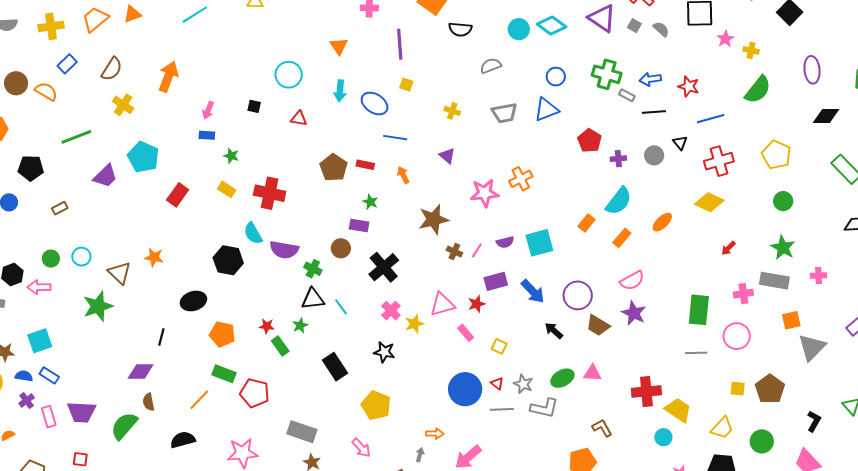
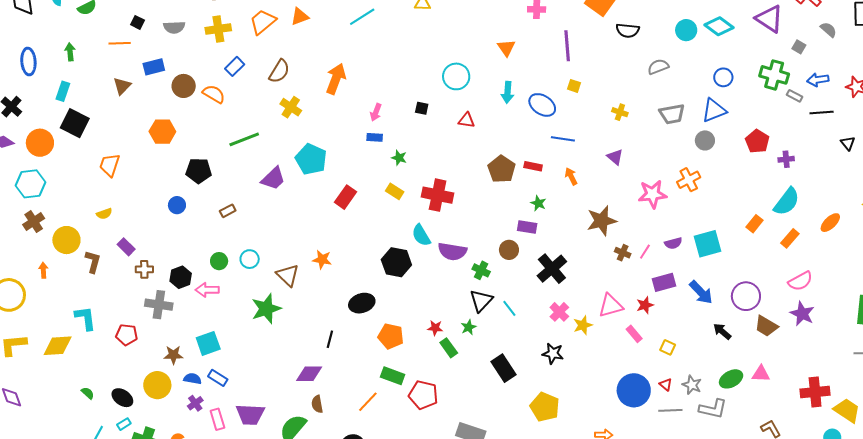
gray square: (634, 26) -> (799, 47), moved
gray circle: (654, 155) -> (705, 140), moved
black triangle: (313, 299) -> (481, 301), turned -40

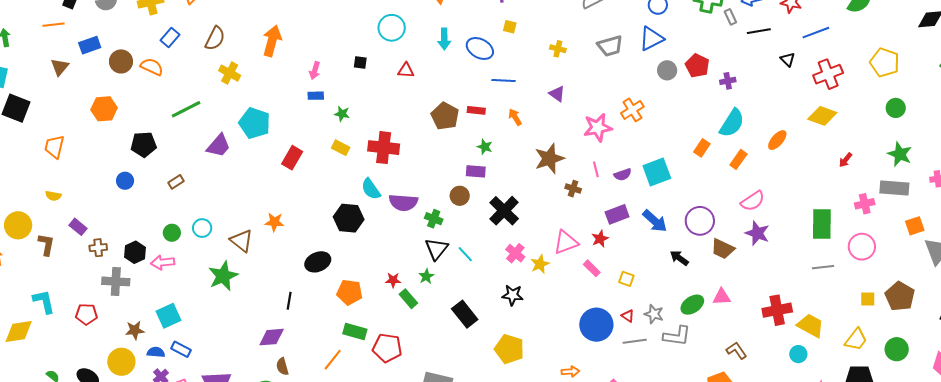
gray rectangle: (795, 96) -> (730, 17), turned 42
gray circle: (705, 140) -> (667, 70), moved
yellow semicircle: (104, 214) -> (53, 196), turned 35
pink line: (645, 252) -> (596, 169), moved, turned -42

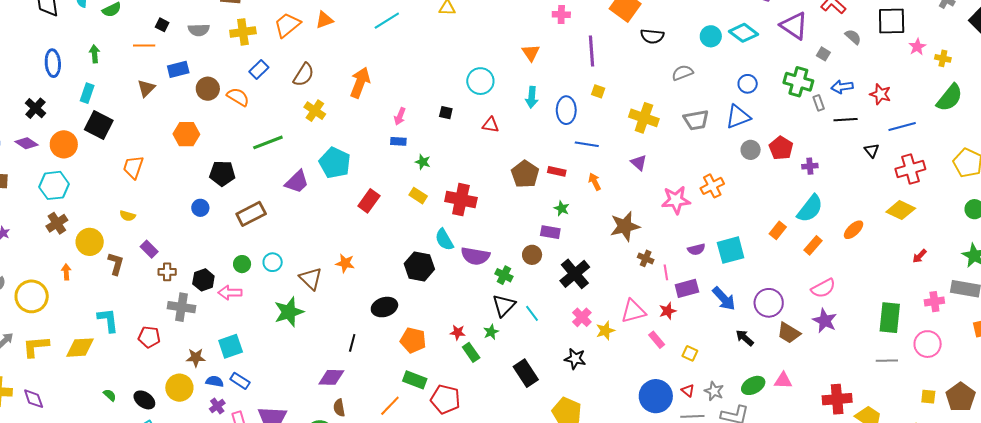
blue ellipse: (480, 48) -> (566, 110), turned 56
yellow cross: (558, 49) -> (644, 118), size x1.8
pink line: (596, 169) -> (666, 272), moved
brown rectangle: (176, 182) -> (251, 214), size x1.8

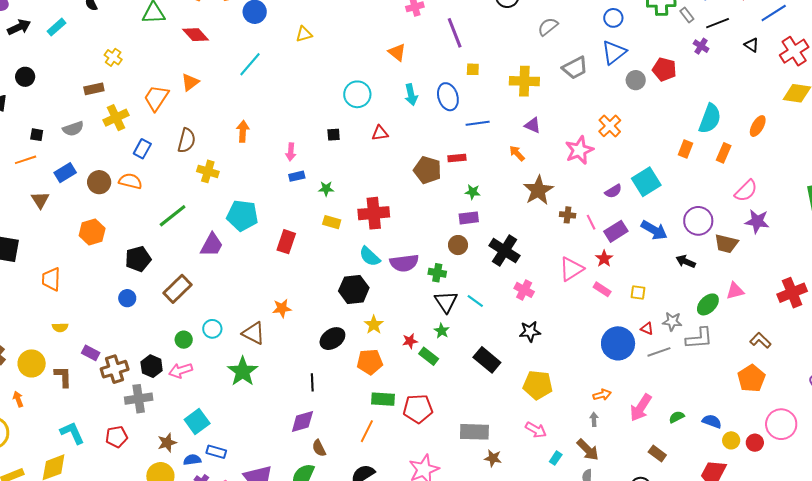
orange arrow: (360, 83) -> (243, 131), size x0.7
purple cross: (810, 166) -> (701, 46), moved, turned -35
orange arrow: (595, 182) -> (517, 153), moved
brown cross: (167, 272) -> (115, 369), size x1.5
yellow star: (605, 331) -> (374, 325), moved

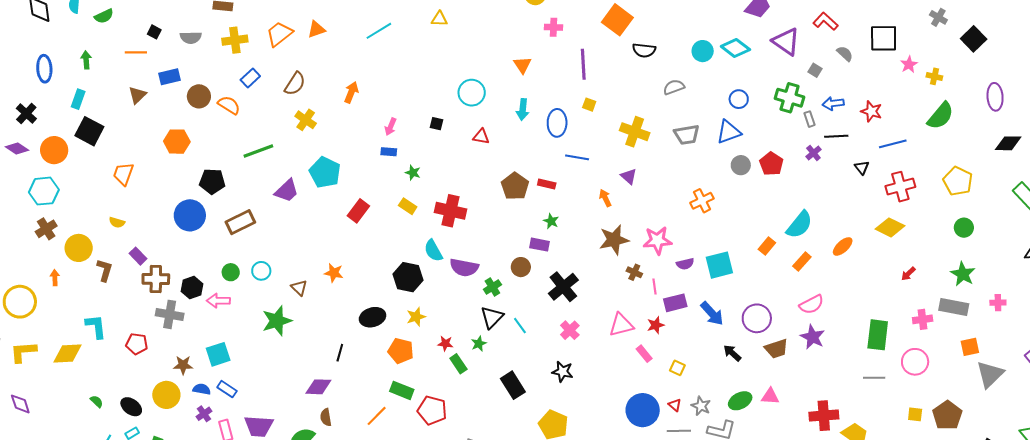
pink star: (579, 150) -> (657, 240), moved
brown trapezoid: (726, 244) -> (776, 349), turned -50
green cross: (437, 273) -> (492, 287), turned 30
blue circle: (127, 298) -> (190, 215), size x1.8
brown triangle: (254, 333) -> (299, 288), size x0.7

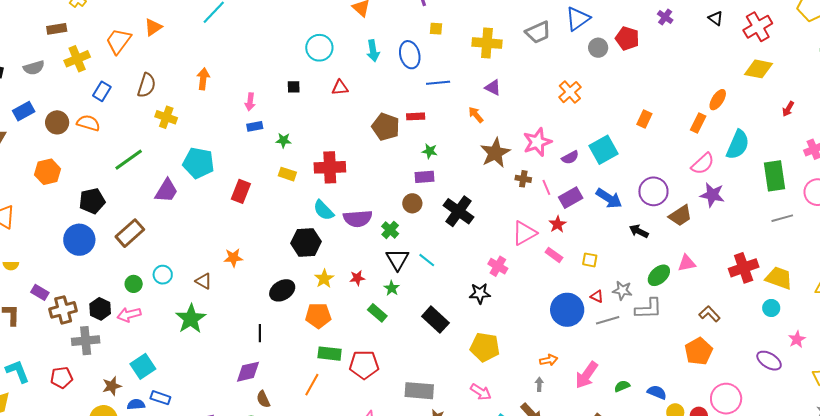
cyan semicircle: (799, 225) -> (738, 145), moved
orange rectangle: (802, 262) -> (698, 123), moved
pink cross: (570, 330) -> (498, 266), moved
red star: (445, 344) -> (357, 278), moved

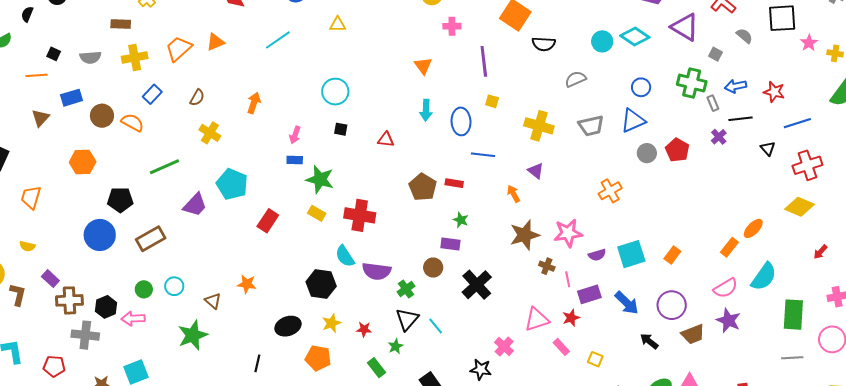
cyan circle: (319, 48) -> (335, 92), moved
brown semicircle: (147, 85) -> (197, 98), size x0.7
orange rectangle: (644, 119) -> (672, 255), moved
green star: (283, 140) -> (320, 179), size x1.8

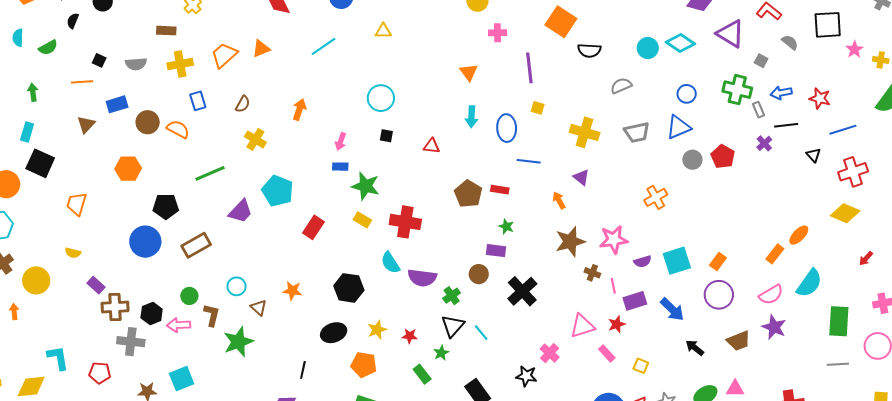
blue rectangle: (152, 94) -> (198, 101), turned -60
black hexagon: (321, 284) -> (349, 288), moved
cyan circle: (174, 286) -> (237, 286), moved
brown L-shape: (18, 295) -> (212, 315), moved
purple circle: (672, 305) -> (719, 295), moved

